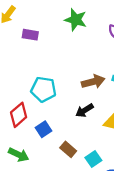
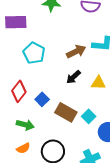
purple rectangle: (30, 35) -> (16, 22), size x1.5
cyan pentagon: (43, 89) -> (34, 53), moved, turned 30
brown rectangle: (68, 149) -> (66, 112), size x1.5

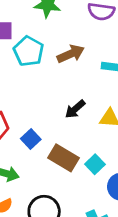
brown arrow: (76, 52) -> (71, 54), moved
cyan pentagon: (34, 53) -> (29, 51), moved

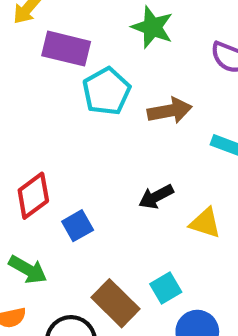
brown rectangle: (64, 158) -> (115, 303), moved

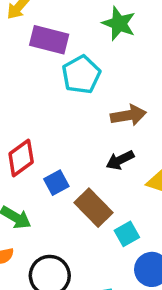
brown arrow: (170, 111) -> (128, 115), moved
brown rectangle: (115, 303) -> (93, 208), moved

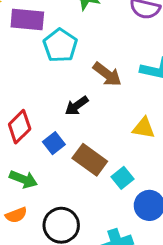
brown arrow: (128, 115) -> (107, 74), turned 56
black arrow: (120, 160) -> (77, 106), moved

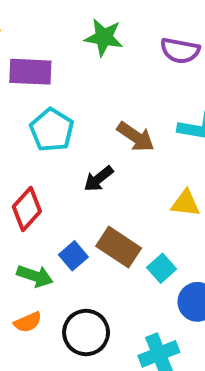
cyan pentagon: (60, 45) -> (52, 130), moved
blue square: (54, 143) -> (73, 256), moved

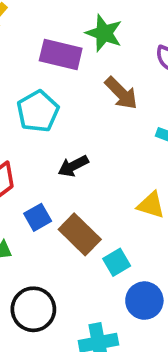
purple rectangle: (30, 72) -> (61, 54), moved
brown arrow: (136, 137) -> (121, 93), moved
blue square: (73, 256) -> (38, 217), moved

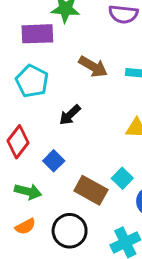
brown arrow: (121, 93) -> (93, 67), moved
brown rectangle: (80, 234) -> (91, 190), moved

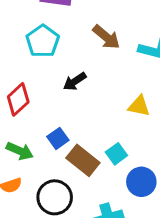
blue square: (54, 161) -> (58, 138), moved

